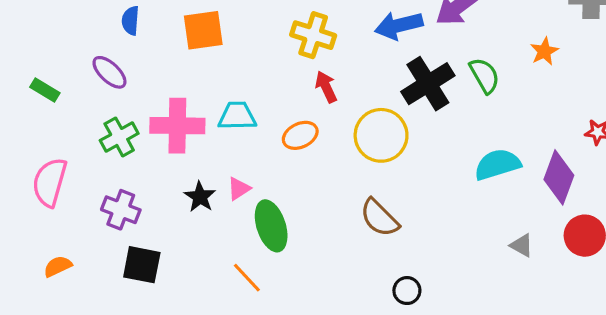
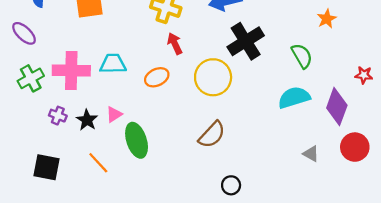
green semicircle: (485, 76) -> (302, 56), moved
purple cross: (121, 210) -> (58, 116), moved, size x0.7
brown semicircle: (379, 218) -> (212, 135), turned -92
orange line: (247, 278) -> (98, 163), moved

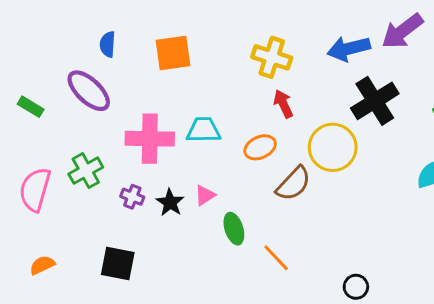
purple ellipse: (24, 33) -> (89, 91), size x1.4
green cross: (31, 78) -> (86, 171), moved
brown semicircle: (212, 135) -> (293, 184), moved
green ellipse: (137, 140) -> (234, 229), size x0.7
orange line: (98, 163) -> (276, 258), moved

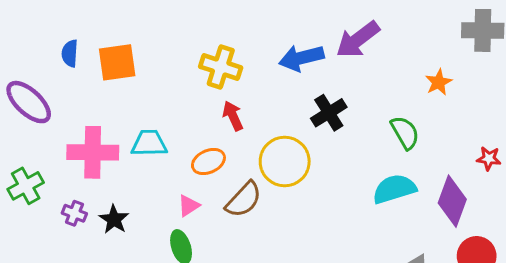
blue semicircle: (108, 44) -> (70, 53), moved
black cross: (375, 101) -> (329, 113), size x0.7
pink triangle: (205, 195) -> (189, 206), moved

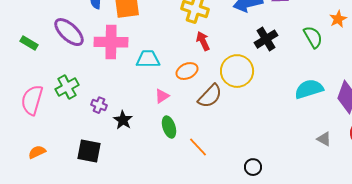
green semicircle: (405, 133) -> (313, 37), moved
pink cross: (93, 152) -> (111, 42), moved
pink triangle: (189, 206) -> (162, 96), moved
black star: (114, 219) -> (123, 120), moved

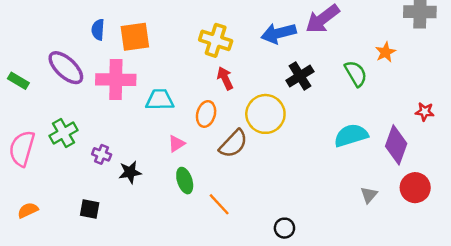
orange ellipse: (187, 71) -> (206, 114), turned -50
black star: (123, 120) -> (130, 172), turned 30
gray triangle: (324, 139) -> (369, 195), turned 42
black square: (89, 151) -> (90, 209), size x0.7

